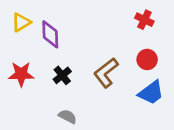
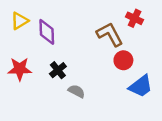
red circle: (147, 59) -> (123, 60), moved
brown L-shape: (106, 73) -> (110, 34), moved, turned 100
gray semicircle: (68, 116) -> (76, 91), moved

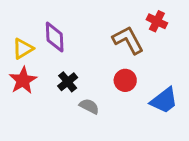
yellow triangle: (20, 21) -> (23, 49), moved
red circle: (123, 60) -> (125, 80), moved
red star: (20, 69) -> (23, 80), turned -30

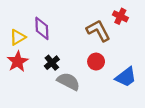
gray semicircle: (89, 106) -> (68, 81), size x1.5

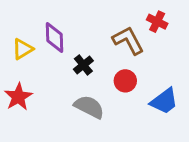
red star: (18, 62) -> (18, 97), moved
black cross: (52, 63) -> (83, 65), moved

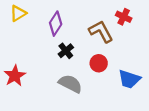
purple diamond: (54, 38) -> (56, 24), moved, turned 35
yellow triangle: (23, 49) -> (18, 13), moved
blue trapezoid: (164, 101) -> (129, 79), turned 55

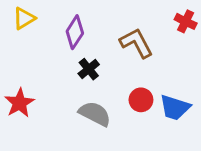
red cross: (124, 17) -> (186, 21), moved
red circle: (99, 63) -> (141, 100), moved

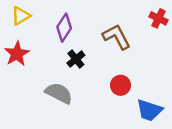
red star: (19, 103) -> (17, 54), moved
blue trapezoid: (175, 108) -> (149, 110), moved
gray semicircle: (95, 114) -> (59, 93), moved

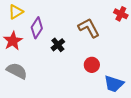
purple diamond: (64, 28) -> (37, 28), moved
gray semicircle: (59, 93) -> (17, 71), moved

